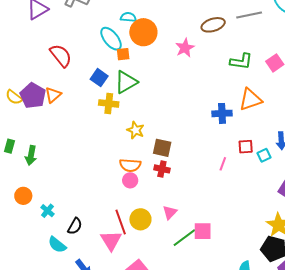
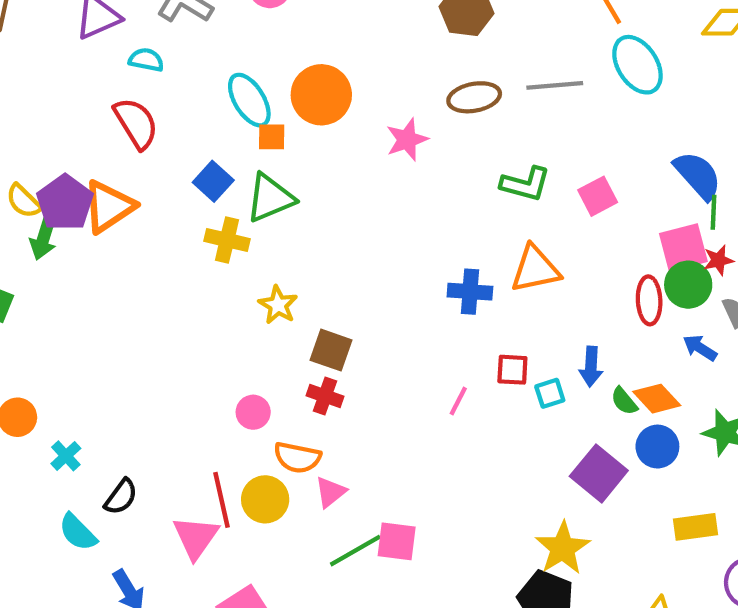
cyan semicircle: (128, 17) -> (146, 60), moved
orange triangle: (53, 95) -> (109, 207), size x1.5
green arrow: (31, 155) -> (44, 238), moved
orange semicircle: (130, 165) -> (297, 457), moved

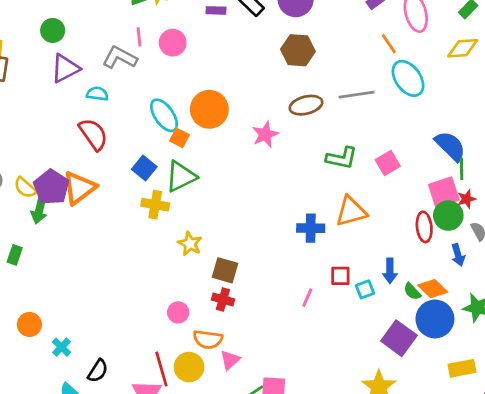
orange square: (272, 137) -> (179, 138), turned 30
blue arrow: (700, 348) -> (458, 255), turned -135
blue circle: (657, 447) -> (435, 319), size x1.4

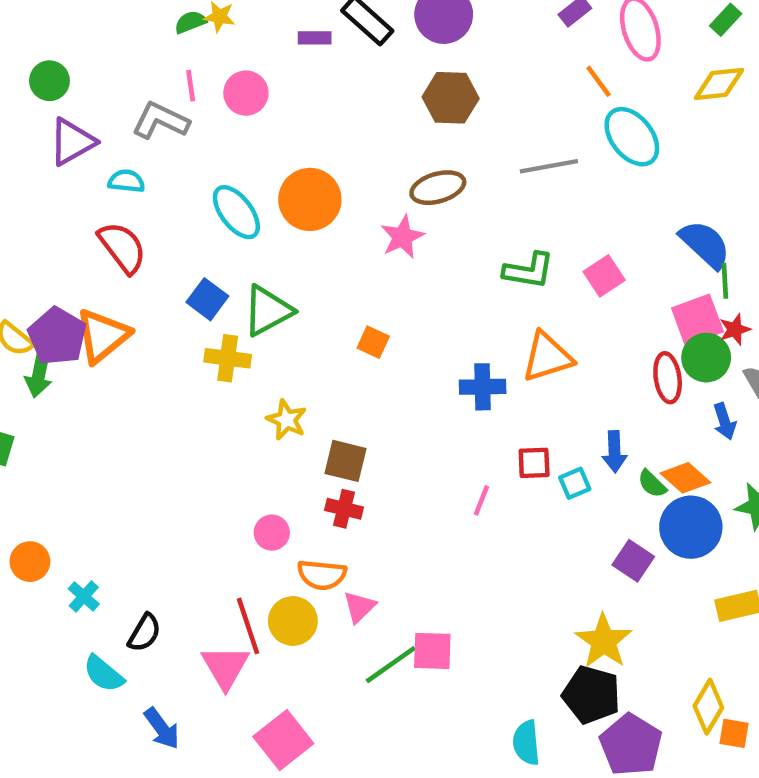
brown ellipse: (306, 105) -> (438, 188), moved
orange square: (179, 138) -> (373, 342), moved
purple square: (399, 338) -> (633, 561), size x0.7

